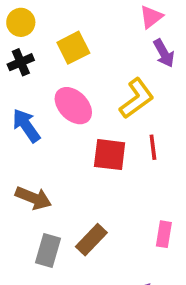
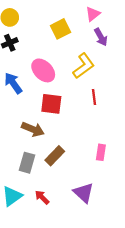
yellow square: (73, 48) -> (60, 29), moved
red square: (110, 155) -> (51, 104), moved
brown arrow: (33, 198) -> (33, 129), moved

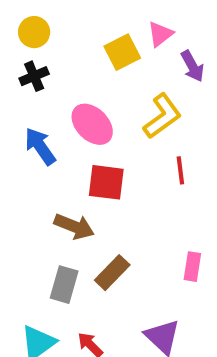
pink triangle: (93, 14) -> (160, 34), moved

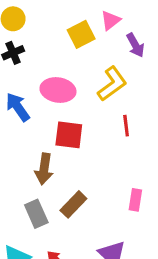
pink ellipse: (92, 124) -> (58, 90), turned -36
brown arrow: (74, 226) -> (44, 169), turned 76
gray rectangle: (64, 285) -> (36, 214), turned -40

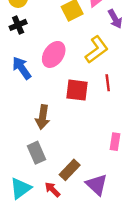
pink ellipse: (58, 90) -> (54, 54), turned -65
red square: (69, 135) -> (77, 90), moved
brown rectangle: (73, 204) -> (70, 170), moved

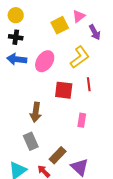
black cross: (18, 25) -> (16, 37), turned 32
blue arrow: (22, 68) -> (17, 59), moved, turned -48
pink rectangle: (115, 142) -> (82, 120), moved

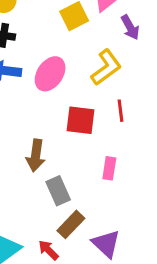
gray rectangle: (31, 141) -> (58, 191), moved

